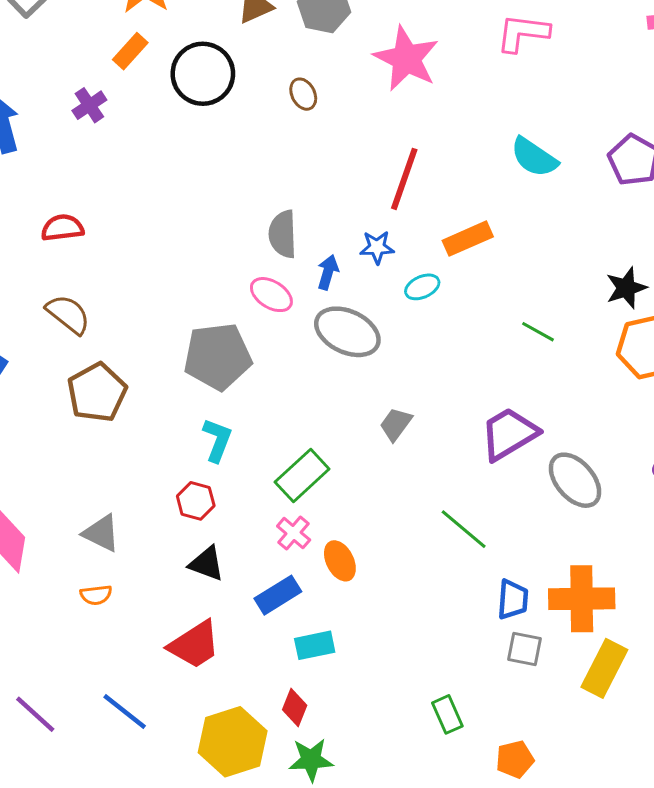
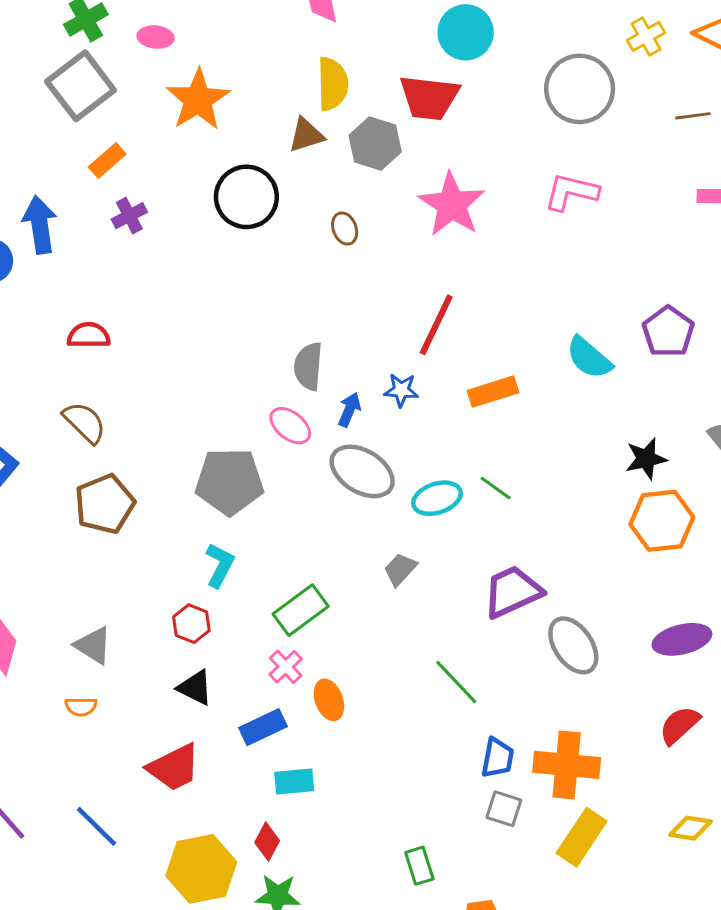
orange rectangle: (130, 51) -> (107, 161), moved
cyan semicircle: (534, 157) -> (589, 358), moved
cyan ellipse: (422, 287) -> (437, 498), moved, size x1.4
green line: (538, 332) -> (496, 488), moved

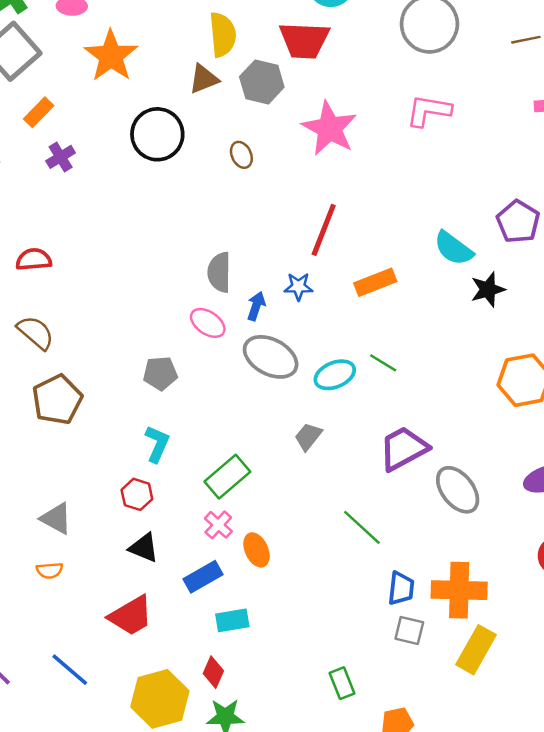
black star: (646, 459) -> (488, 289), moved
gray pentagon: (229, 481) -> (160, 373), size x0.6

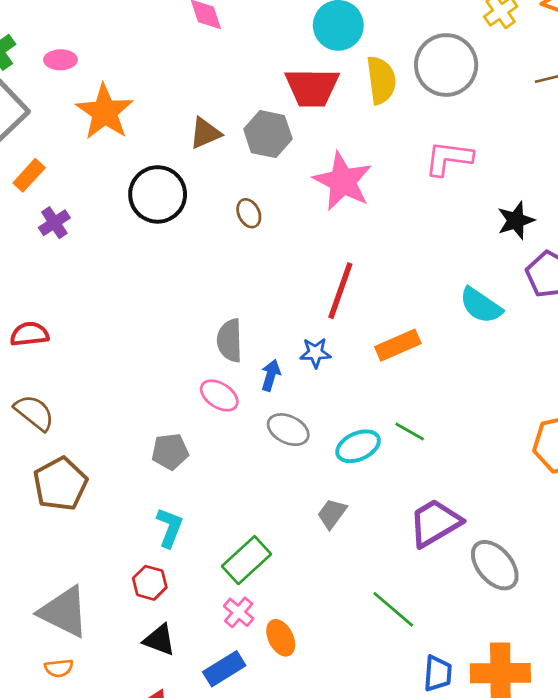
yellow semicircle: (223, 35) -> (381, 80), moved
black star: (488, 289) -> (516, 220), moved
gray ellipse: (271, 357) -> (288, 430), size x0.7
gray triangle: (56, 518) -> (64, 612), size x1.5

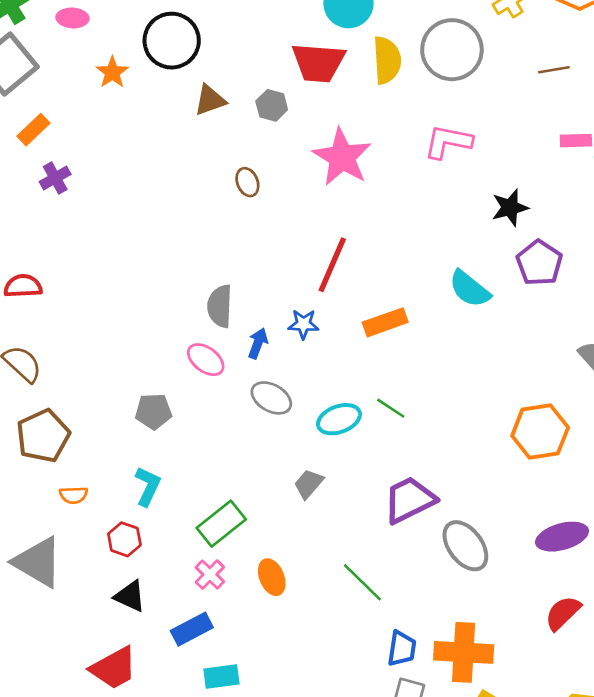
orange star: (105, 112) -> (112, 72), size x0.6
gray hexagon: (268, 134) -> (272, 105), size x0.7
black circle: (158, 194) -> (172, 41), moved
orange ellipse: (281, 638) -> (272, 577), moved
orange semicircle: (59, 668) -> (74, 495), moved

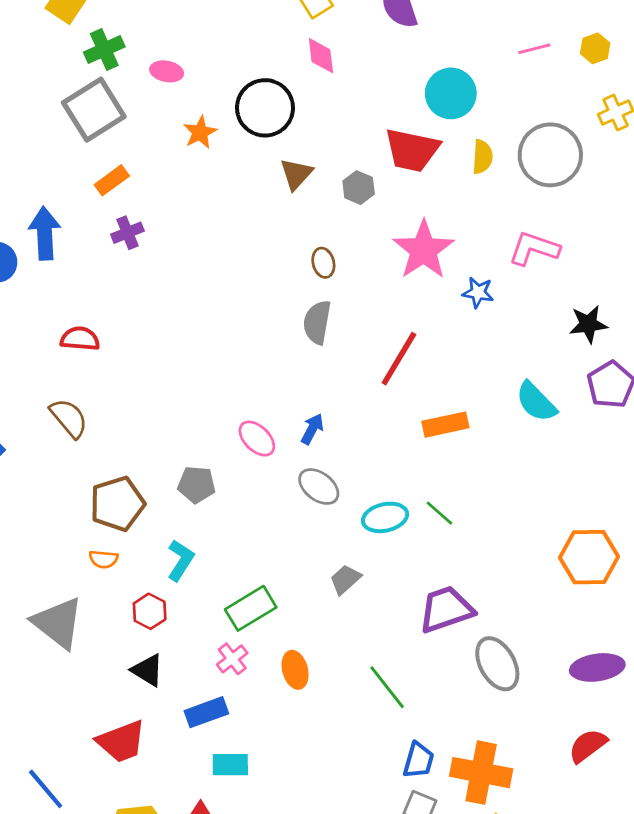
yellow semicircle: (387, 60) -> (482, 157), size x0.7
brown triangle: (210, 100) -> (296, 174), turned -36
gray semicircle: (220, 306) -> (317, 322), moved
blue star: (303, 324) -> (478, 292), moved
brown pentagon: (43, 436) -> (117, 504), moved

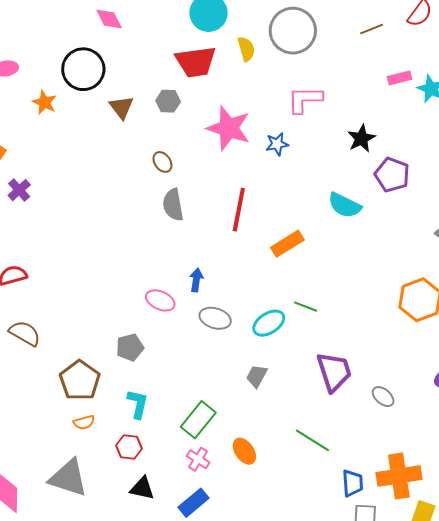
purple trapezoid: (446, 609) -> (334, 372), turned 111
gray ellipse: (497, 664) -> (383, 397), size x0.6

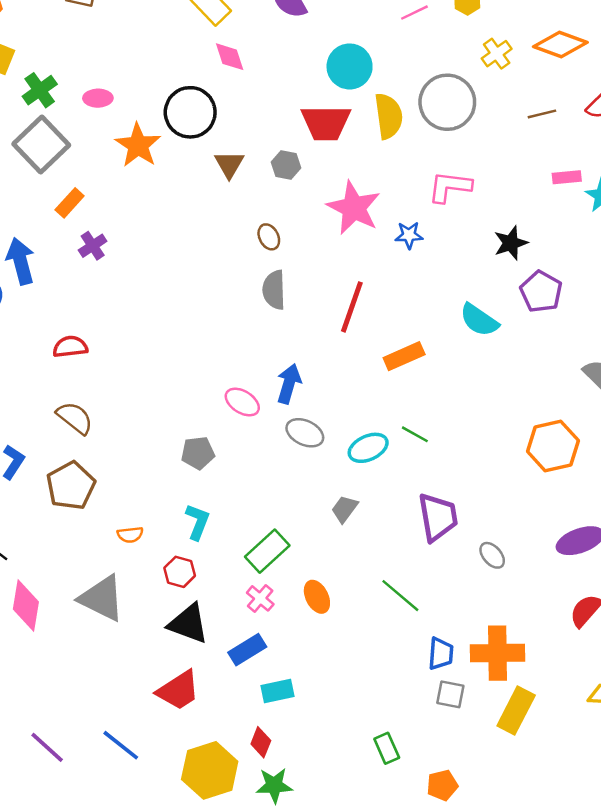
yellow semicircle: (246, 49) -> (388, 116), size x1.5
orange star: (44, 102) -> (138, 145), size x1.5
blue arrow: (196, 280) -> (289, 384), size x1.4
brown pentagon: (80, 380) -> (71, 486), moved
black triangle: (142, 488) -> (188, 624), size x1.4

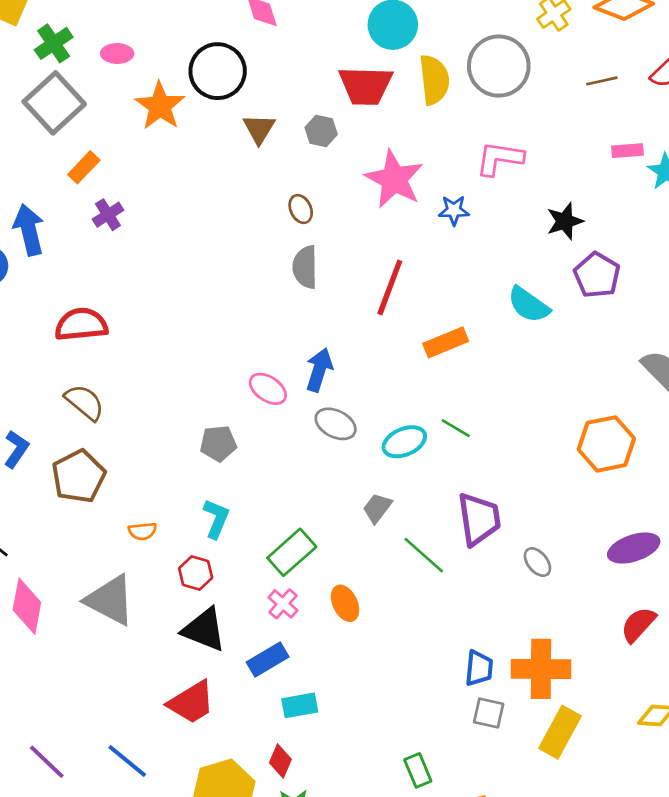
red semicircle: (70, 347) -> (81, 324), size x1.4
green line: (400, 596) -> (424, 555), moved

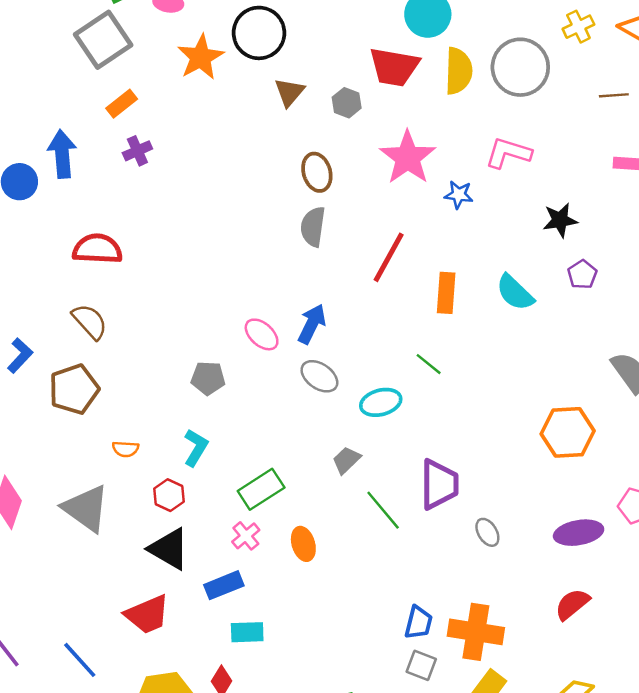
brown ellipse: (301, 209) -> (317, 172), size x1.4
purple pentagon: (597, 275) -> (582, 275), size x0.7
orange rectangle: (446, 342) -> (446, 293), moved, turned -72
green line: (456, 428) -> (429, 364), moved

